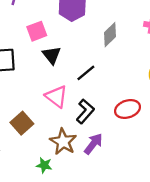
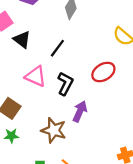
brown star: (63, 142) -> (54, 130), moved
green star: (44, 165) -> (11, 136), moved

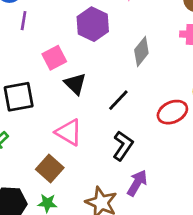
red ellipse: (103, 72) -> (172, 112), moved
pink triangle: (36, 76) -> (69, 132), moved

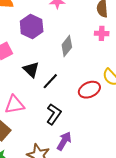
black triangle: (75, 84) -> (31, 69), moved
pink triangle: (69, 132) -> (15, 105), turned -40

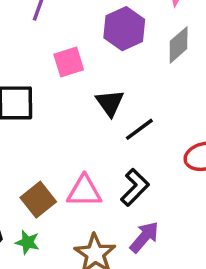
gray diamond: (67, 46) -> (179, 45), moved
pink triangle: (15, 105) -> (84, 191), moved

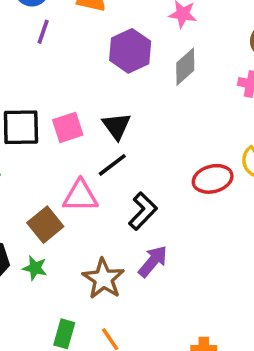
pink square: (69, 62) -> (68, 127), moved
black line: (139, 129) -> (112, 165), moved
pink triangle: (84, 191) -> (80, 196), moved

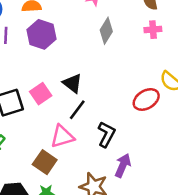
purple hexagon: (130, 51) -> (41, 34), moved

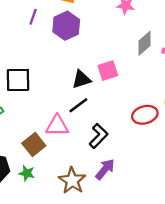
gray diamond: (106, 31) -> (145, 43), moved
black triangle: (73, 83) -> (81, 79), turned 48
pink square: (41, 94) -> (108, 71), moved

